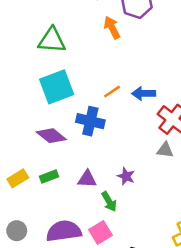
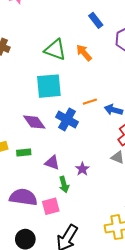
orange arrow: (112, 28) -> (84, 53), moved, turned -30

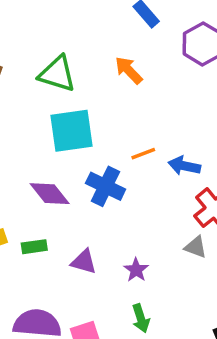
green triangle: (55, 50) -> (57, 74), moved
green arrow: (64, 184) -> (141, 318), moved

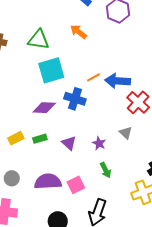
blue arrow: (184, 166) -> (118, 81), size x1.4
purple diamond: (50, 194) -> (44, 108), turned -40
gray triangle: (196, 247) -> (126, 133), moved, turned 32
purple triangle: (84, 262) -> (69, 143), turned 35

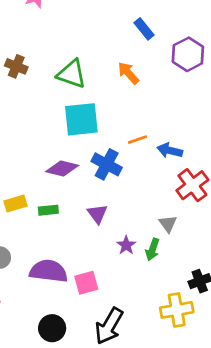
blue arrow: (118, 81) -> (170, 150), size x0.7
purple triangle: (69, 143) -> (97, 214), moved
purple star: (99, 143) -> (126, 245), moved
green arrow: (106, 170) -> (152, 249), moved, turned 35

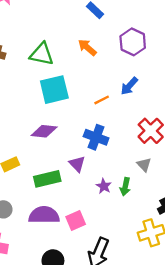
purple hexagon: (188, 54) -> (133, 42), moved
blue arrow: (170, 150) -> (129, 86), moved, turned -54
blue cross: (107, 164) -> (96, 137), moved
green rectangle: (48, 210) -> (47, 179), moved, size x1.6
gray triangle: (168, 224) -> (144, 165), moved

